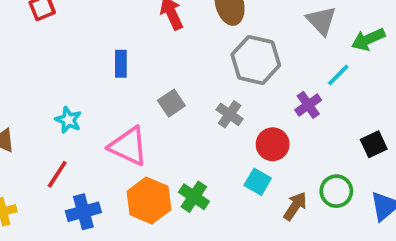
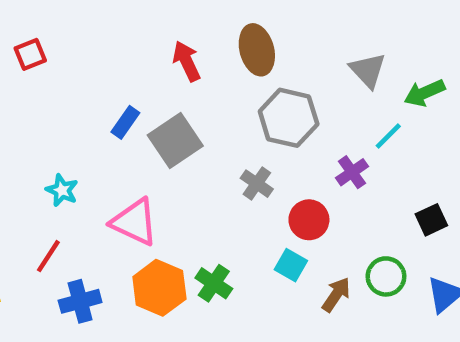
blue rectangle: (121, 64) -> (125, 122), turned 35
gray square: (171, 103) -> (175, 140), moved, size x1.6

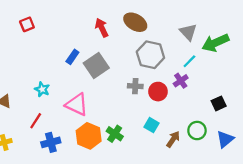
brown ellipse: (257, 50) -> (135, 22), turned -45
green arrow: (425, 93) -> (215, 43), size x1.4
cyan line: (388, 136) -> (189, 61), moved
gray cross: (257, 184) -> (135, 86), turned -32
red circle: (309, 220) -> (158, 92), moved

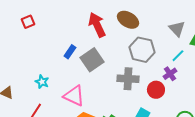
red arrow: (102, 28) -> (97, 25), size x1.4
gray cross: (135, 86) -> (128, 79), size x1.5
red circle: (158, 92) -> (156, 90), moved

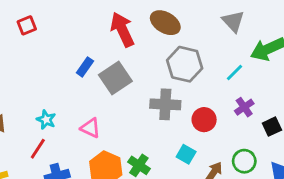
gray triangle: (177, 29) -> (233, 21), moved
purple cross: (170, 74) -> (244, 107), moved
cyan star: (42, 82) -> (46, 120), moved
pink triangle: (74, 96) -> (90, 128), size x0.7

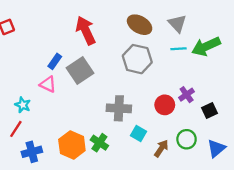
brown ellipse: (165, 23) -> (140, 25), moved
cyan line: (235, 73) -> (179, 49), moved, turned 42
gray cross: (165, 104) -> (119, 108), moved
red circle: (204, 120) -> (165, 105), moved
pink triangle: (90, 128) -> (48, 84), moved

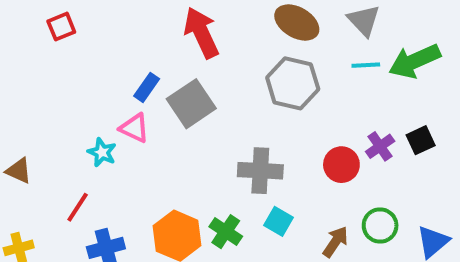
cyan star: (23, 105) -> (102, 152), moved
black square: (209, 111) -> (421, 140), moved
cyan square: (138, 134) -> (279, 221), moved

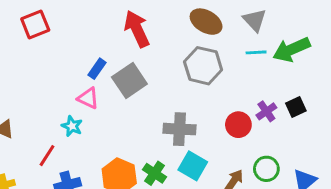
red square: (61, 27) -> (35, 25), size x1.4
cyan star: (102, 152) -> (72, 126), moved
cyan square: (279, 221) -> (193, 166), size x1.4

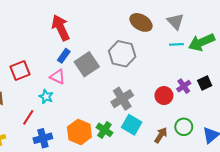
red square: (35, 25) -> (20, 70), moved
red arrow: (137, 29) -> (61, 28), moved
gray hexagon: (203, 66) -> (122, 54), moved
gray cross: (180, 129) -> (122, 99), turned -35

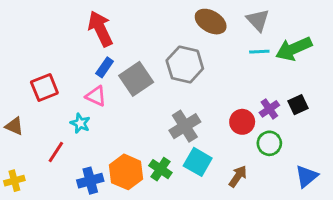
green circle: (184, 127) -> (269, 143), moved
blue cross: (43, 138) -> (90, 181), moved

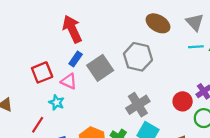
red square: (44, 87) -> (42, 72), moved

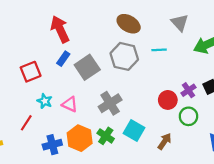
brown ellipse: (158, 23) -> (129, 24), moved
cyan line: (196, 47) -> (159, 50), moved
pink triangle: (69, 81) -> (70, 104), moved
gray cross: (138, 105) -> (110, 103), moved

